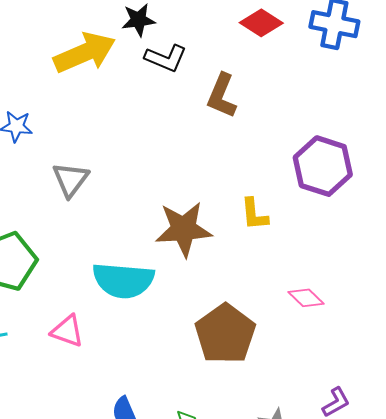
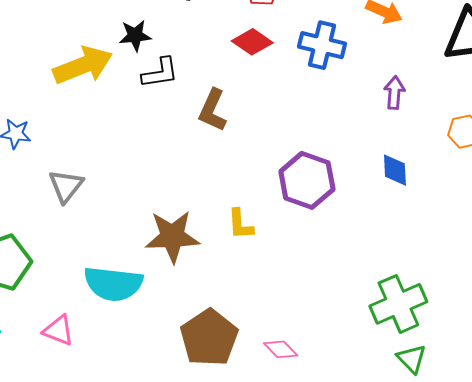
black L-shape: (166, 58) -> (160, 73), turned -33
pink diamond: (306, 298) -> (281, 349), moved

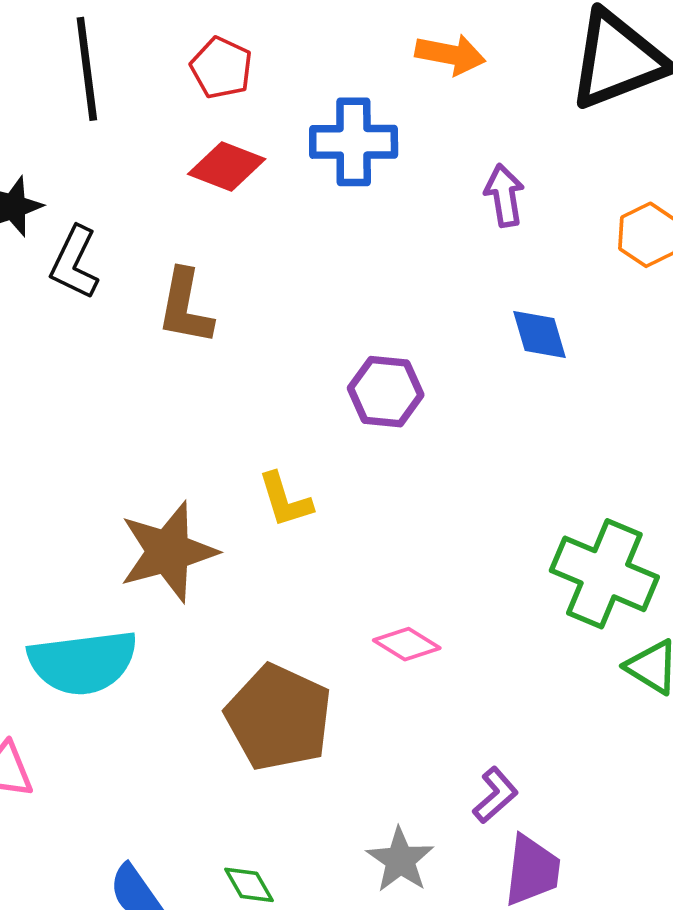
black L-shape: (160, 73) -> (74, 263), turned 138
purple hexagon: (307, 180) -> (386, 392), size x0.7
green cross: (398, 304) -> (604, 574), turned -30
pink diamond: (281, 349) -> (407, 644), moved

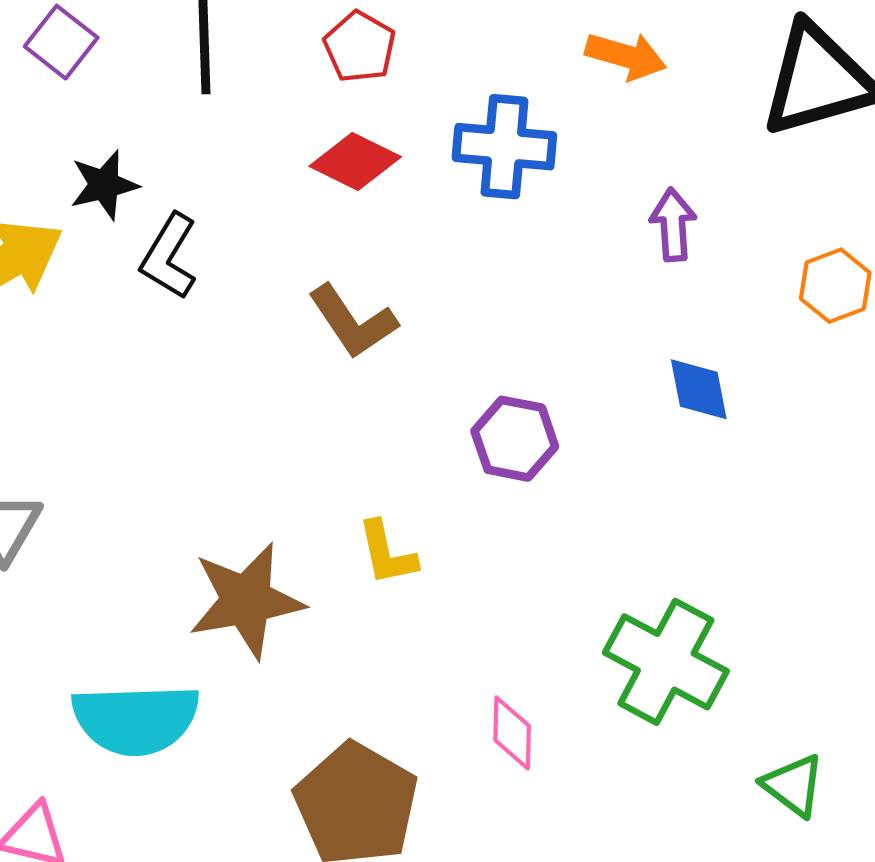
brown L-shape: (185, 307) -> (353, 322), moved, turned -50
green cross: (604, 574) -> (666, 662), moved
pink diamond: (407, 644) -> (512, 733), turned 54

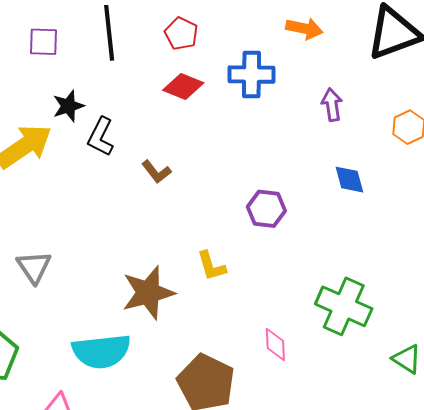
purple square: (61, 42) -> (44, 42), turned -32
brown L-shape: (353, 322) -> (156, 172), moved, size x0.7

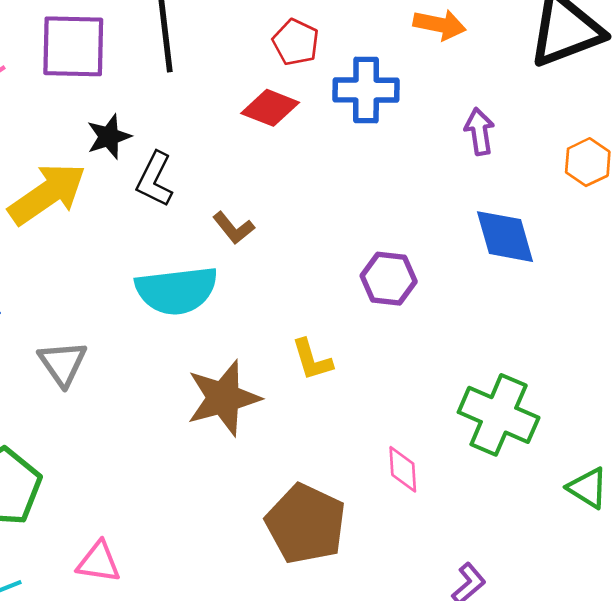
red pentagon: (181, 34) -> (296, 42), moved
purple square: (44, 42) -> (73, 46), size x1.6
blue diamond: (349, 180) -> (505, 237), size x1.4
cyan semicircle: (101, 351) -> (177, 290), moved

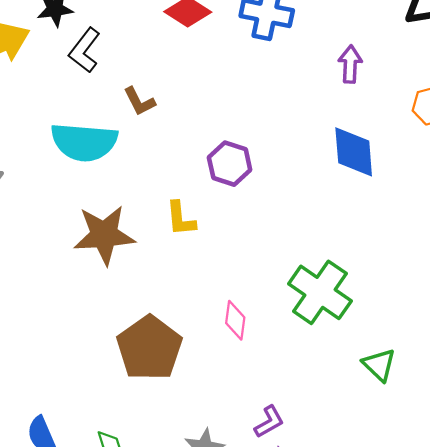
purple hexagon: (389, 279) -> (230, 164), moved

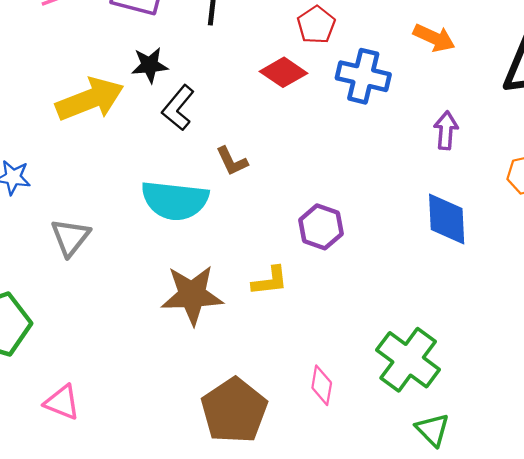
yellow L-shape: (181, 219) -> (270, 281), turned -93
green triangle: (379, 365) -> (433, 430), moved

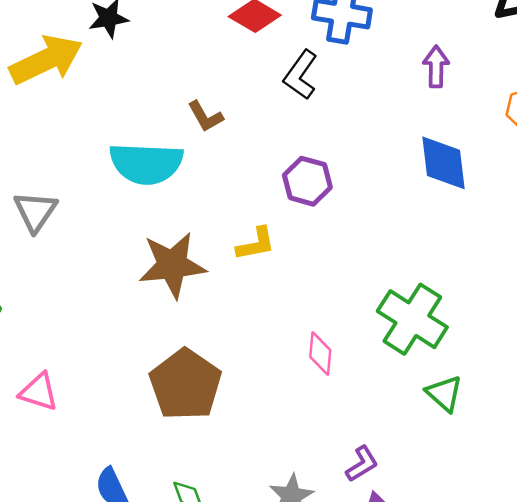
black L-shape: (178, 108) -> (301, 75), moved
brown pentagon: (234, 411) -> (186, 384), moved

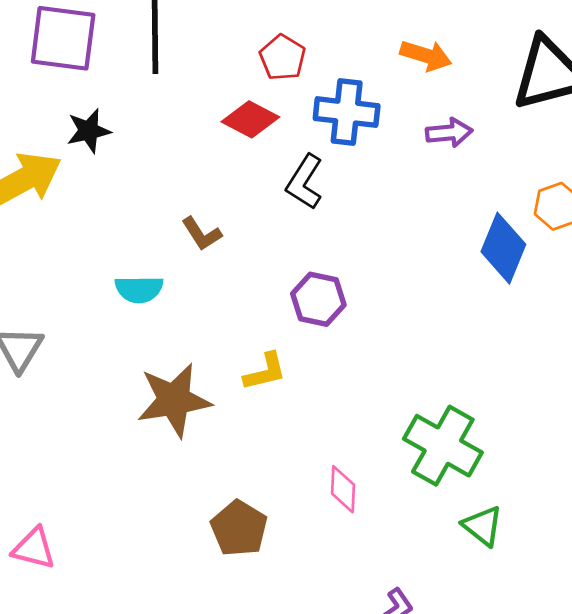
purple arrow: (436, 67) -> (449, 133), moved, turned 87
cyan semicircle: (146, 163) -> (139, 289), size x0.6
blue diamond: (444, 163) -> (503, 248), moved, turned 32
brown pentagon: (186, 384) -> (239, 528), moved, size x0.7

